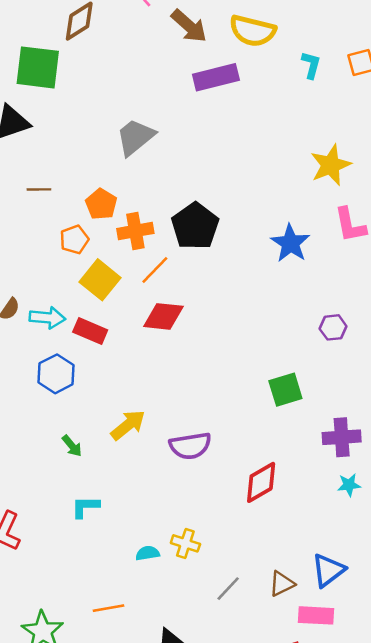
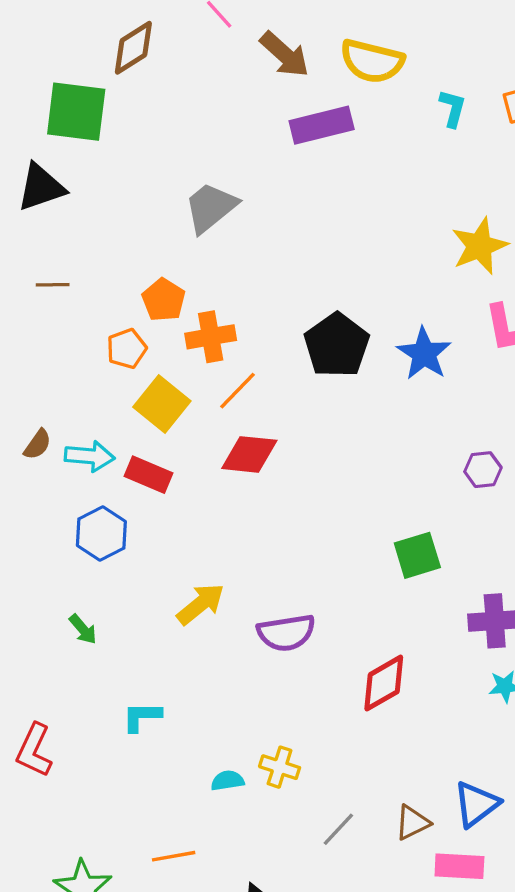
brown line: (39, 189) -> (53, 285), moved
black pentagon: (195, 226) -> (337, 345), moved
green arrow: (72, 446) -> (83, 629), moved

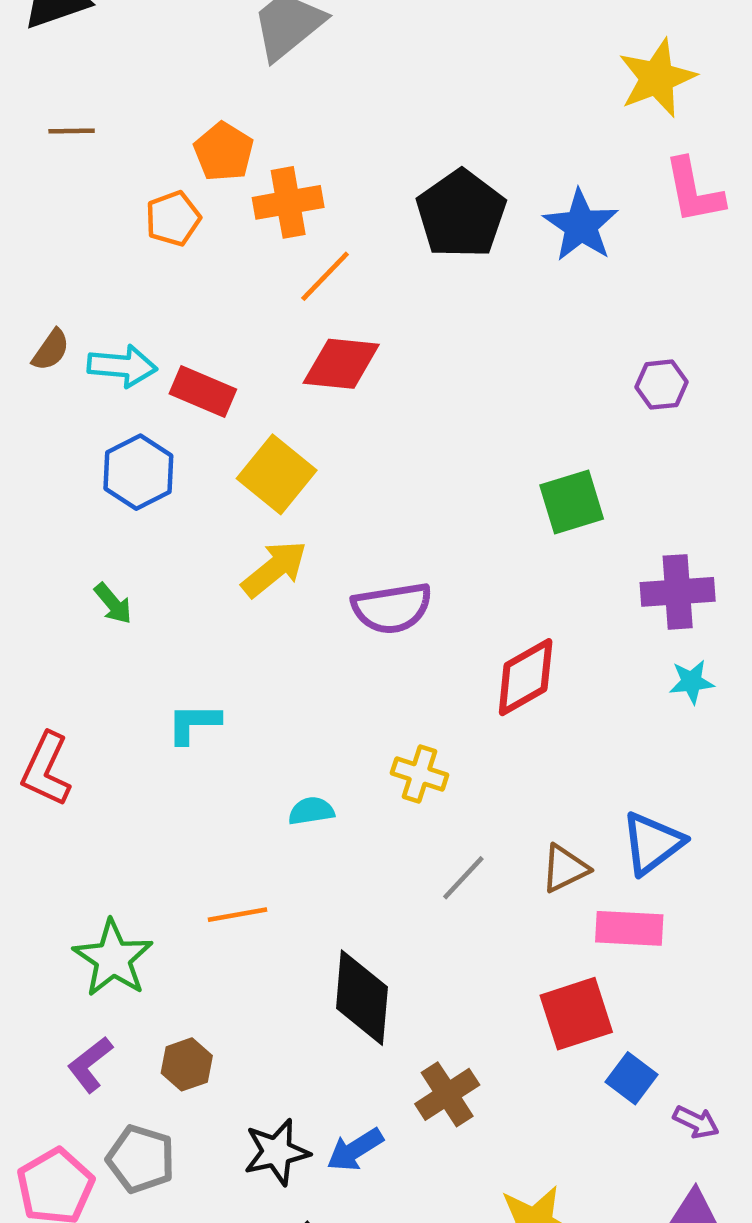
yellow square: (162, 404) -> (277, 474), moved
yellow cross: (280, 767) -> (420, 774), moved

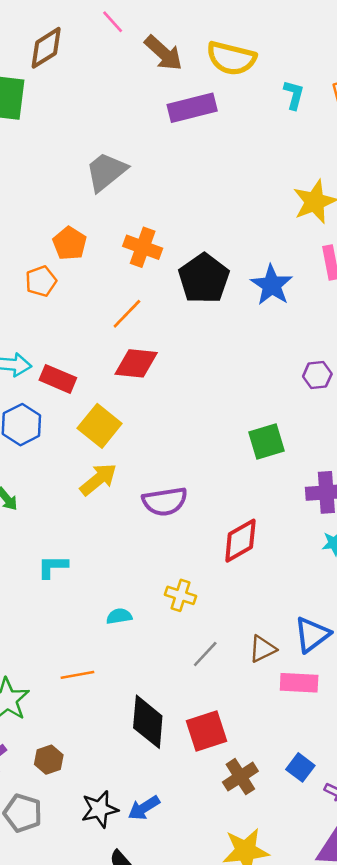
orange cross: (288, 202) -> (143, 247), moved, turned 30
red square: (576, 1014) -> (206, 731), moved
brown cross: (447, 1094) -> (240, 777), moved

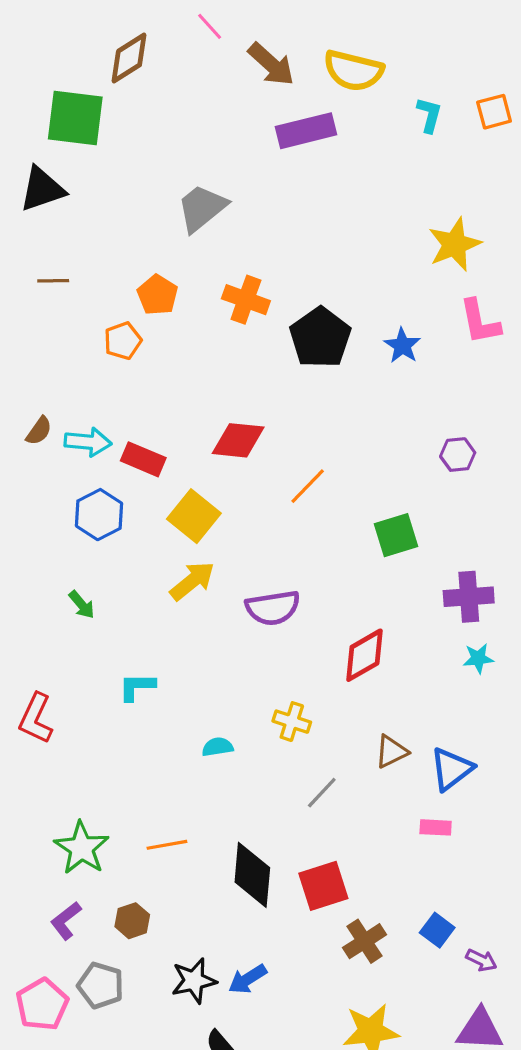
blue star: (272, 285) -> (402, 346), size x0.7
orange line: (127, 314) -> (308, 486), moved
brown triangle: (263, 649) -> (391, 752), moved
orange line: (77, 675) -> (167, 845), moved
pink rectangle: (299, 683) -> (436, 827), size x0.7

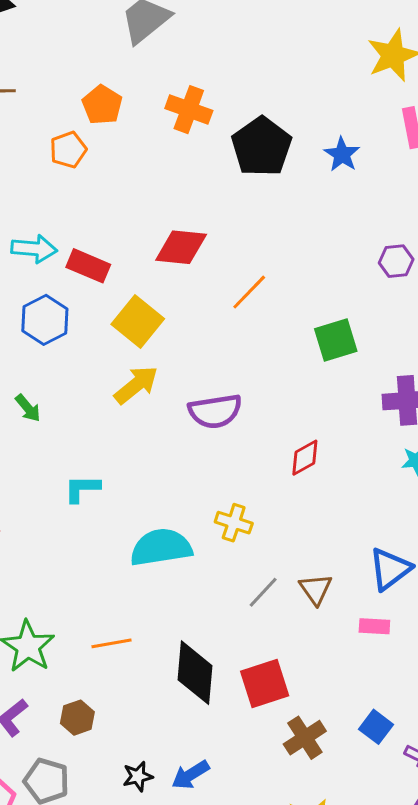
red diamond: (364, 655) -> (305, 458), size x0.7
cyan semicircle: (218, 747) -> (161, 547), size x2.0
brown triangle: (391, 752) -> (316, 589), moved, turned -39
black star: (194, 981) -> (138, 776), size x0.7

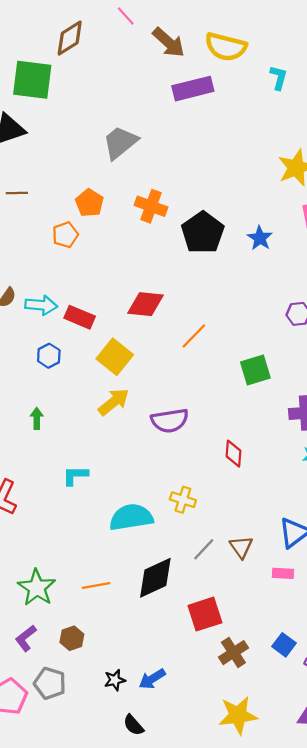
blue hexagon: (45, 320) -> (49, 356), size x0.7
green arrow: (28, 408) -> (37, 418), turned -140
red diamond: (305, 458) -> (233, 454), turned -56
black diamond: (195, 673) -> (155, 578), moved, turned 60

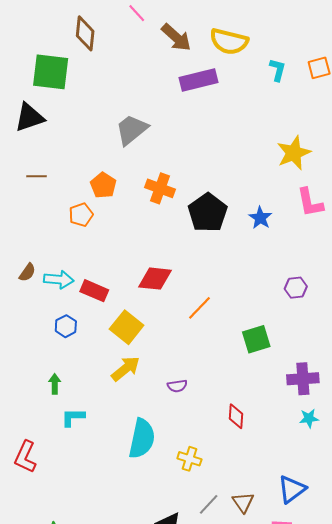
brown diamond: (70, 38) -> (85, 33), turned -52
purple semicircle: (170, 421) -> (177, 386), size x0.6
cyan L-shape: (75, 476) -> (73, 417), moved
cyan semicircle: (131, 517) -> (142, 439), moved, turned 111

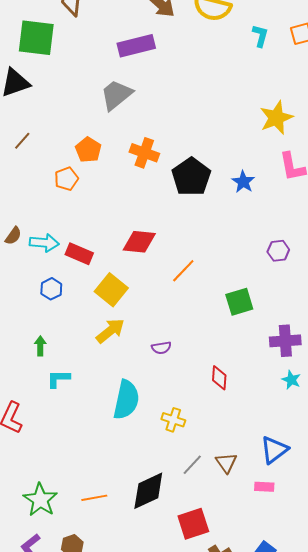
purple rectangle: (199, 80) -> (136, 46), moved
brown line: (36, 176) -> (22, 141), turned -48
cyan star: (309, 418) -> (291, 380), turned 30

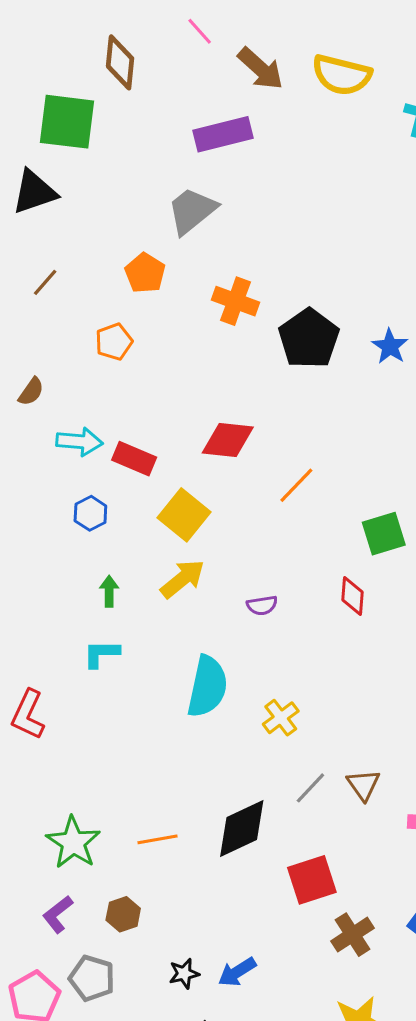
orange pentagon: (88, 150) -> (145, 273), moved
brown semicircle: (13, 236) -> (31, 392), moved
green arrow: (40, 346) -> (109, 591), moved
red diamond: (219, 378) -> (353, 596), moved
yellow cross: (173, 420) -> (281, 718), turned 35

